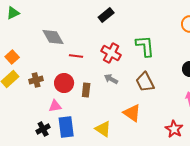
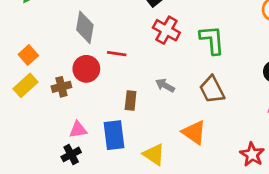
gray diamond: (53, 37) -> (85, 27), turned 40
red cross: (111, 53) -> (166, 30), moved
red circle: (64, 83) -> (86, 69), moved
pink triangle: (55, 106) -> (78, 130), moved
blue rectangle: (66, 127) -> (114, 135), moved

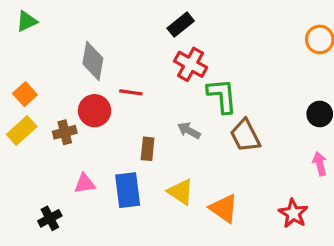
green L-shape: (212, 40) -> (222, 96), moved
orange triangle: (194, 132) -> (224, 208), moved
black cross: (71, 154) -> (50, 218), moved
yellow triangle: (154, 154) -> (181, 192), moved

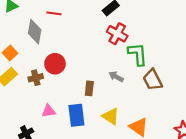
gray diamond: (93, 61) -> (35, 32), moved
red line: (131, 92) -> (54, 13), moved

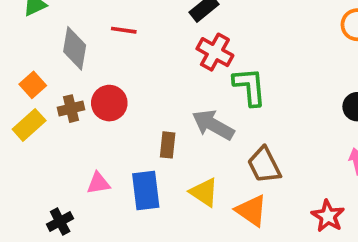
red line: (54, 13) -> (124, 30), moved
gray arrow: (116, 77) -> (213, 125), size x1.6
brown cross: (36, 78) -> (71, 109), moved
brown trapezoid: (153, 80) -> (264, 165), moved

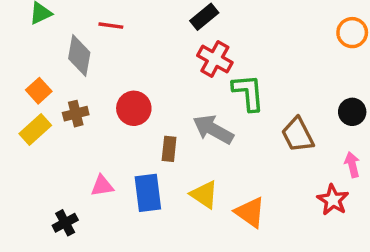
red line: (124, 30) -> (111, 26), moved
red circle: (109, 103) -> (134, 108), moved
brown trapezoid: (264, 165) -> (298, 135), moved
red star: (328, 216) -> (333, 200), moved

